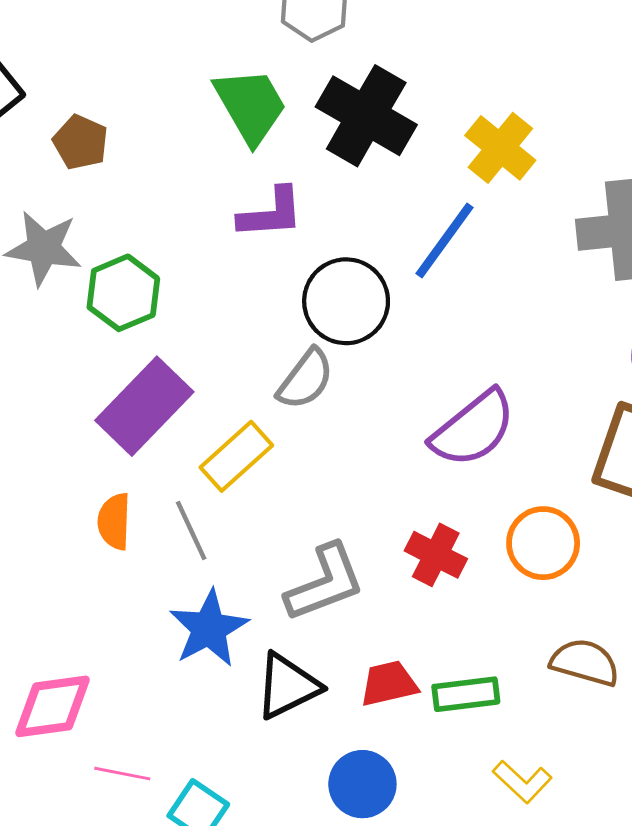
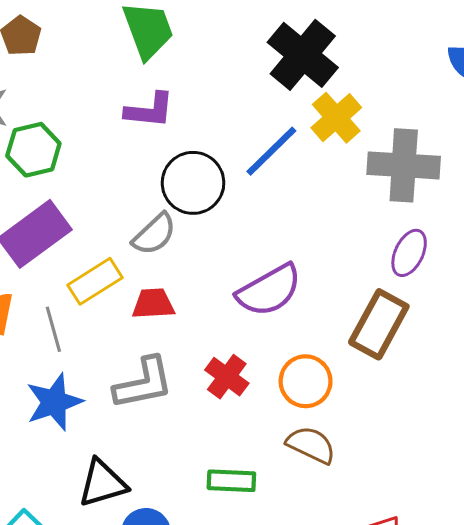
black cross: (366, 116) -> (303, 55), moved
yellow cross: (500, 148) -> (336, 118), moved
brown semicircle: (585, 662) -> (311, 445), moved
red trapezoid: (389, 684) -> (153, 304), moved
black triangle: (287, 686) -> (102, 483), moved

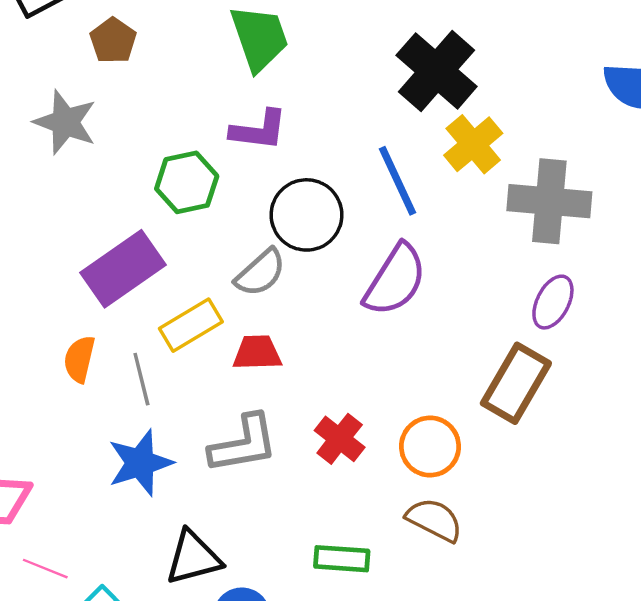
green hexagon: (33, 150) -> (187, 182), moved
blue line: (271, 151) -> (398, 181), turned -72
purple semicircle: (269, 290) -> (395, 280), moved, turned -30

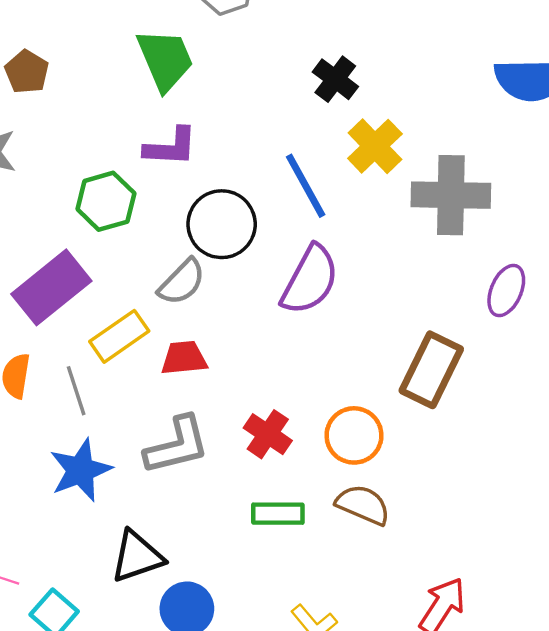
black cross: (437, 71) -> (335, 79), size x0.6
purple ellipse: (553, 302) -> (506, 291), moved
green rectangle: (342, 559) -> (278, 514), moved

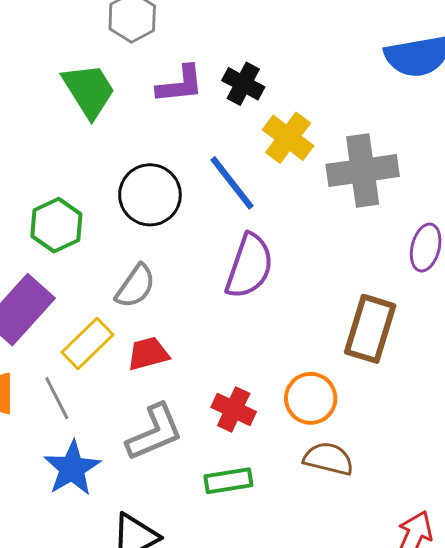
purple L-shape: (171, 147) -> (180, 84), moved
black circle: (222, 224) -> (150, 195), moved
green rectangle: (278, 514) -> (228, 481), moved

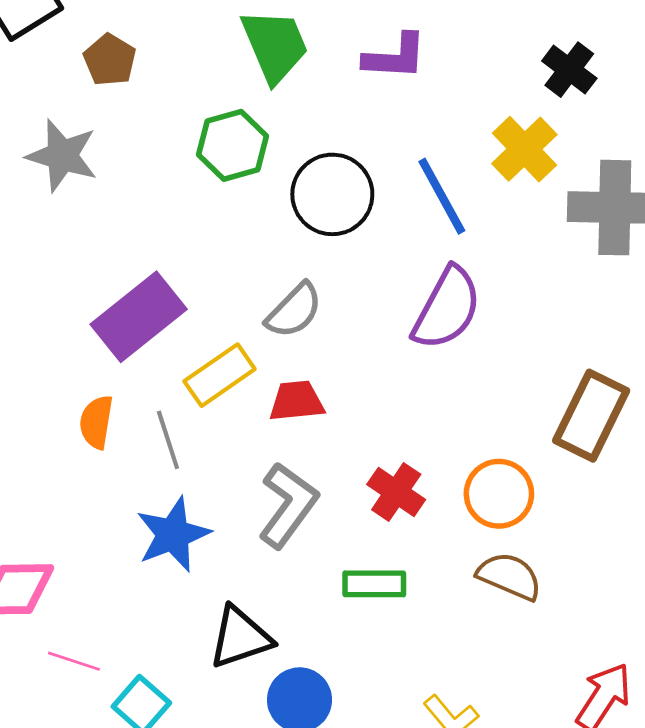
black cross: (243, 84) -> (569, 70), moved
green hexagon: (56, 225) -> (232, 145), moved
gray L-shape: (154, 432) -> (288, 505), turned -40

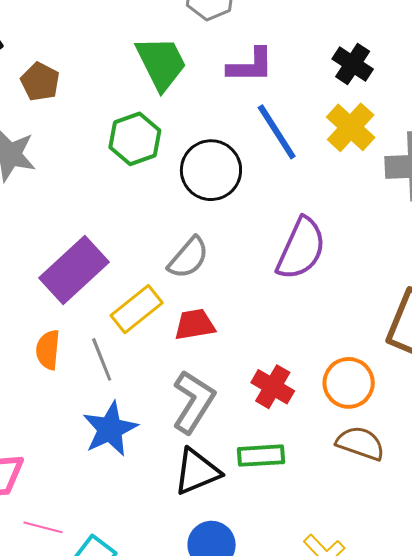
black cross: (569, 70) -> (353, 64), moved
blue line: (442, 196) -> (277, 132), moved
black triangle: (240, 637) -> (197, 472), moved

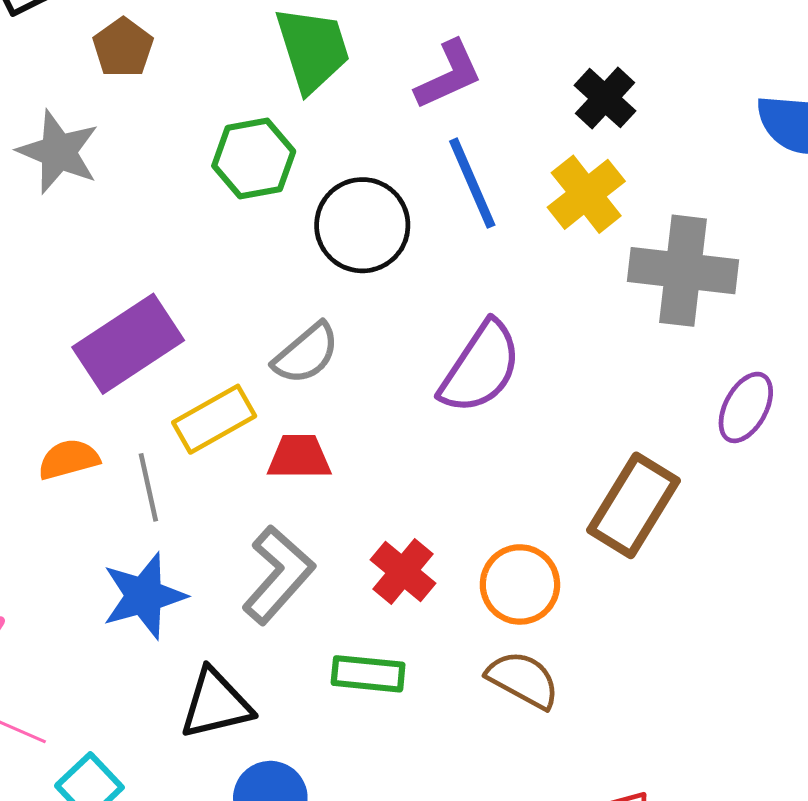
purple L-shape: (250, 65) -> (449, 75), turned -33
orange semicircle: (48, 350) -> (69, 459), turned 60
black triangle: (197, 472) -> (216, 704), moved

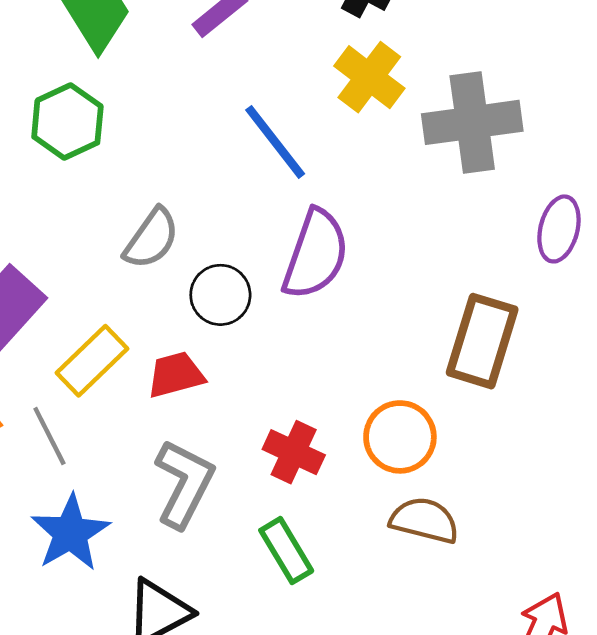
blue line: (472, 183) -> (275, 142), moved
black circle: (362, 225) -> (220, 295), moved, size x0.7
gray semicircle: (306, 353) -> (152, 238), moved
green rectangle: (368, 674) -> (286, 551), turned 68

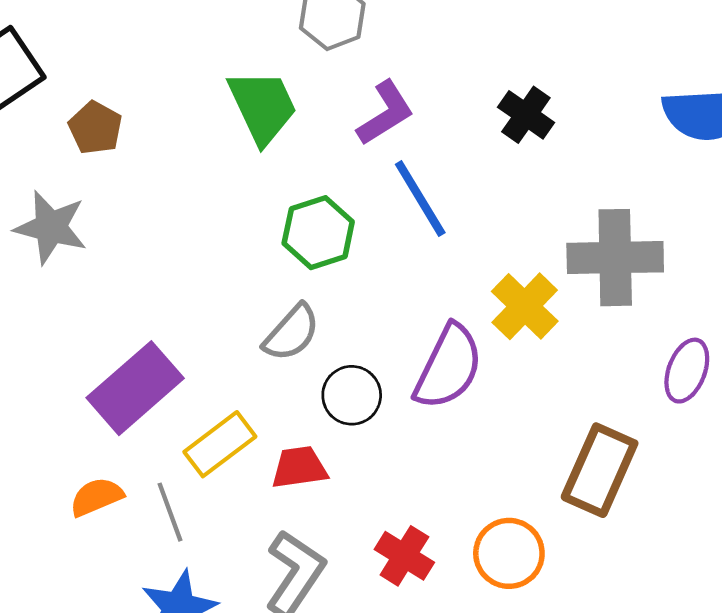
yellow cross: (369, 77) -> (525, 306), moved
green hexagon: (67, 122) -> (318, 233), moved
blue line: (275, 142) -> (420, 199), moved

